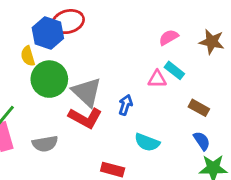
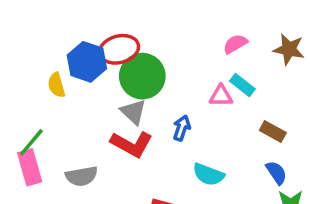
red ellipse: (68, 22) -> (119, 49), moved
blue hexagon: (48, 33) -> (87, 62), moved
yellow semicircle: (28, 56) -> (56, 85), moved
green circle: (49, 79) -> (142, 76), moved
gray triangle: (87, 92) -> (133, 112), size x0.7

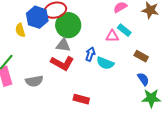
gray triangle: (133, 112) -> (63, 45), turned -35
cyan semicircle: (208, 174) -> (105, 63), moved

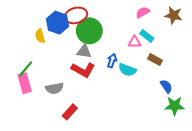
brown rectangle: (141, 56) -> (155, 60), moved
red rectangle: (81, 99) -> (70, 112), moved, turned -63

